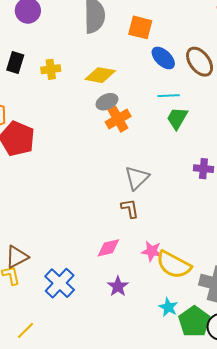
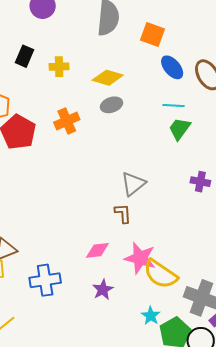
orange cross: (118, 119) -> (67, 121), moved
pink star: (152, 251) -> (140, 258), size x1.5
blue cross: (60, 283) -> (45, 280), turned 32

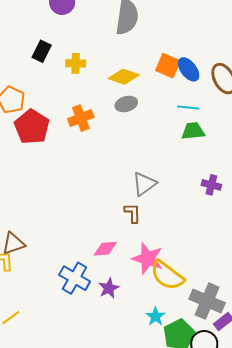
orange square: (152, 34) -> (168, 66), moved
green trapezoid: (180, 129) -> (193, 131), turned 45
blue cross: (45, 280) -> (75, 278), moved, turned 36

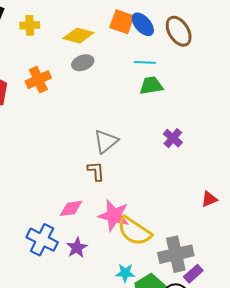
purple cross: (211, 185) -> (173, 138), turned 30
gray cross: (207, 301) -> (176, 254), turned -32
cyan star: (155, 316) -> (125, 273), turned -30

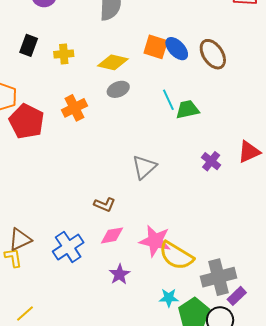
cyan line: (145, 62) -> (168, 100), moved, turned 65
brown L-shape: (96, 171) -> (105, 205), moved, turned 120
red triangle: (209, 199) -> (249, 152), moved, size x1.4
blue cross: (42, 240) -> (68, 247), moved, turned 32

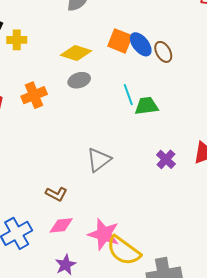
yellow cross: (64, 54) -> (17, 40), moved
brown ellipse: (213, 54) -> (163, 52), moved, size x0.7

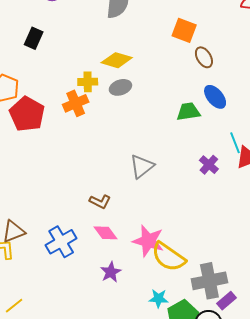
yellow cross: (17, 40) -> (88, 82), moved
orange square: (120, 41) -> (184, 30), moved
blue ellipse: (141, 44) -> (215, 97), moved
cyan line: (128, 95) -> (235, 143), moved
pink diamond: (61, 225) -> (106, 233), turned 60

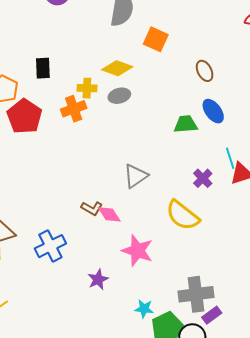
orange square: (184, 30) -> (156, 39), moved
black rectangle: (34, 38) -> (43, 68), moved, turned -30
pink diamond: (106, 233) -> (109, 214), moved
yellow semicircle: (168, 257) -> (183, 215), moved

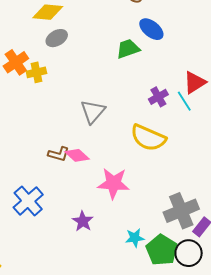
yellow cross: (87, 88) -> (36, 72), moved
cyan line: (230, 158) -> (184, 101), moved
purple cross: (203, 178) -> (158, 97), turned 30

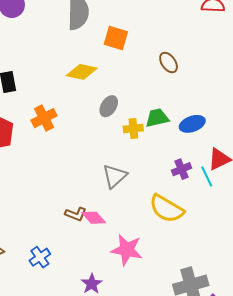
blue ellipse: (151, 29) -> (192, 124), moved, turned -65
gray ellipse: (57, 38) -> (109, 106), moved, turned -35
yellow cross: (36, 72) -> (133, 129), moved
blue cross: (28, 201) -> (40, 257), size x0.7

